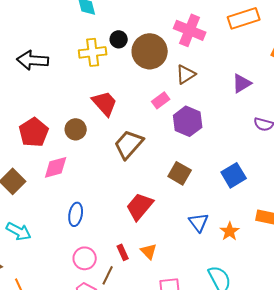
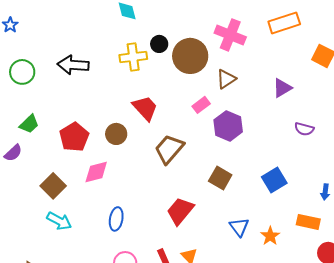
cyan arrow: (19, 231) -> (59, 221), moved

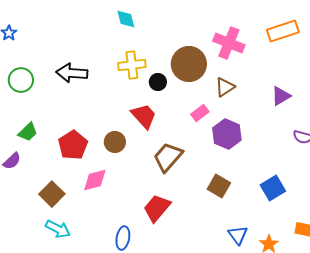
black circle: (159, 44) -> (158, 82), moved
red trapezoid: (180, 211) -> (157, 208), moved
blue ellipse: (116, 219) -> (123, 238), moved

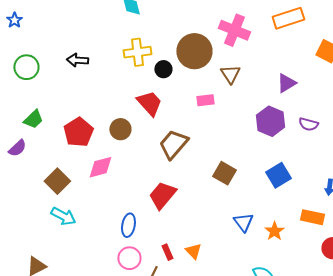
black arrow: (72, 73) -> (77, 60), size x0.7
brown triangle: (225, 87) -> (230, 74), turned -30
pink rectangle: (200, 113) -> (205, 100), turned 30
purple hexagon: (227, 134) -> (270, 121), moved

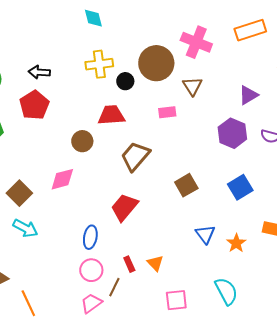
red trapezoid: (149, 103) -> (111, 115), turned -52
red pentagon: (78, 132) -> (34, 105), moved
brown square: (224, 173) -> (186, 185), turned 30

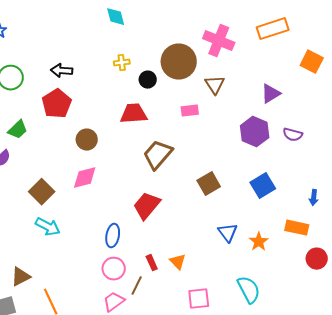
yellow cross: (99, 64) -> (122, 63), size x0.6
brown circle: (82, 141) -> (87, 140), moved

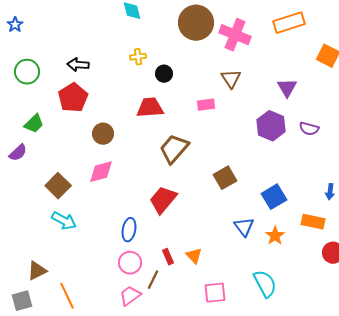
brown circle: (179, 62) -> (196, 23), moved
purple triangle: (271, 94) -> (287, 88), turned -30
blue square: (263, 186) -> (274, 197), moved

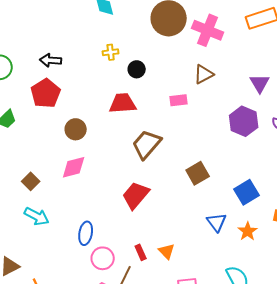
brown triangle: (231, 79) -> (204, 74), turned 35
brown square: (58, 186) -> (31, 181), size x0.7
blue ellipse: (129, 230) -> (86, 233), moved

